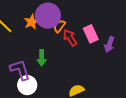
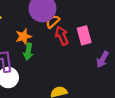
orange star: (32, 22) -> (23, 37), moved
purple arrow: (109, 44) -> (102, 59), moved

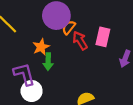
pink rectangle: (84, 35) -> (103, 37), turned 36

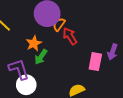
pink rectangle: (103, 37) -> (95, 62), moved
green arrow: (48, 62) -> (41, 57), turned 35

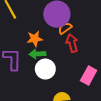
green arrow: (41, 57) -> (37, 54), turned 35
white circle: (26, 85) -> (45, 69), moved

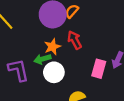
orange semicircle: (65, 28) -> (72, 11), moved
orange star: (35, 39) -> (52, 47), moved

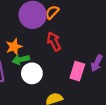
orange star: (52, 47) -> (14, 47), moved

